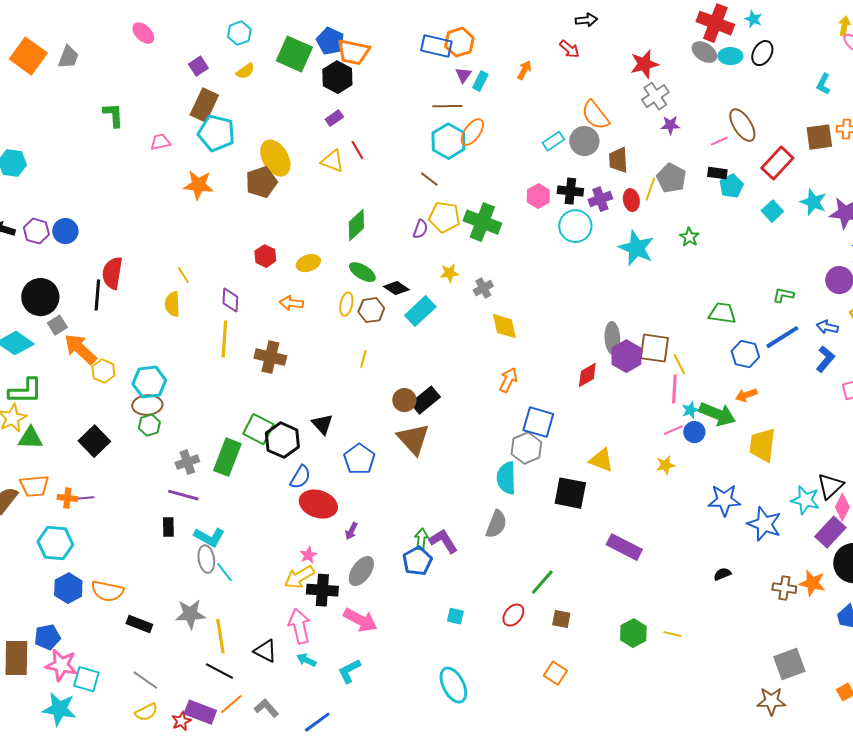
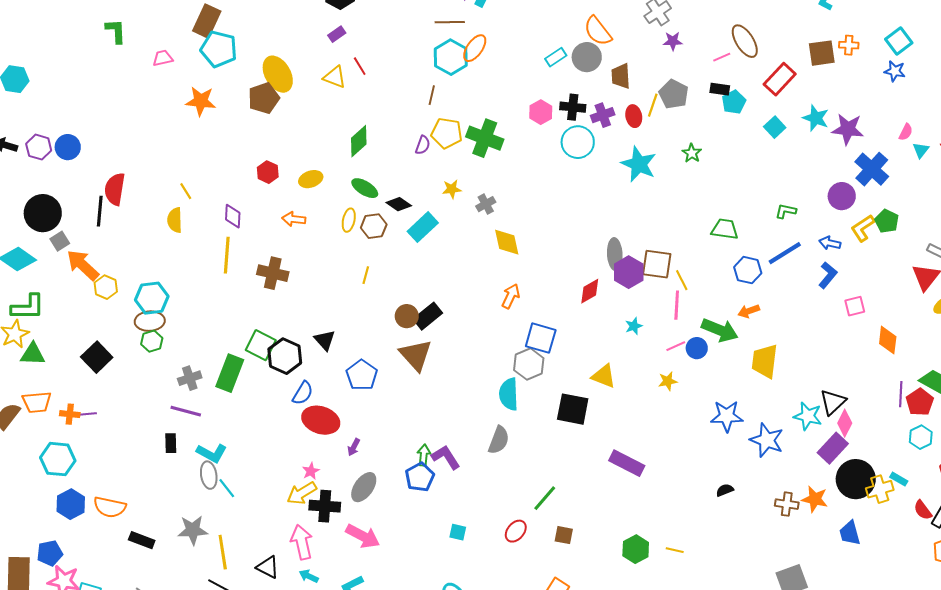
brown line: (429, 179) -> (432, 95), turned 66
cyan star: (690, 410) -> (634, 326), moved

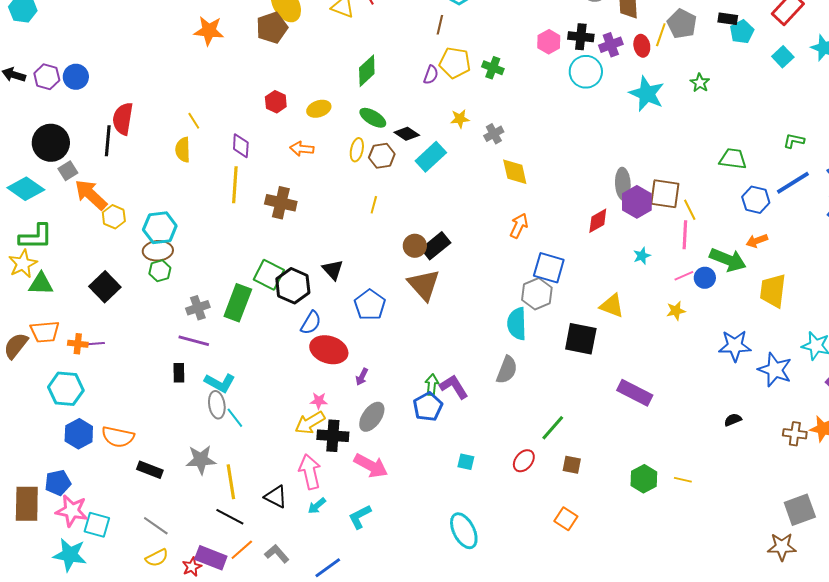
green cross: (485, 138) -> (493, 68), size x0.6
pink star: (311, 471) -> (319, 401), turned 30
cyan arrow: (309, 576) -> (317, 506), turned -66

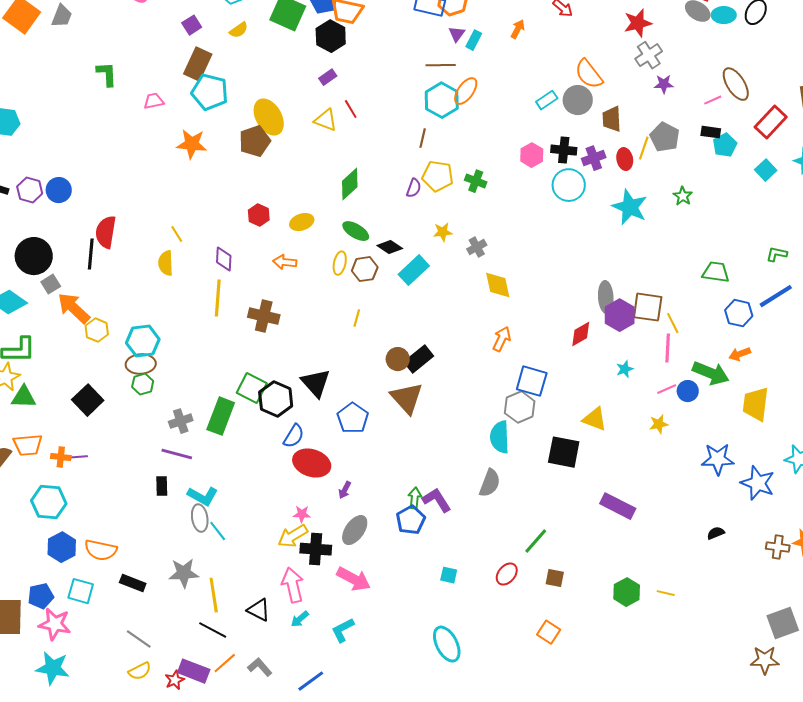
black triangle: (333, 270) -> (316, 383), size x1.4
cyan square: (97, 525) -> (81, 591), moved

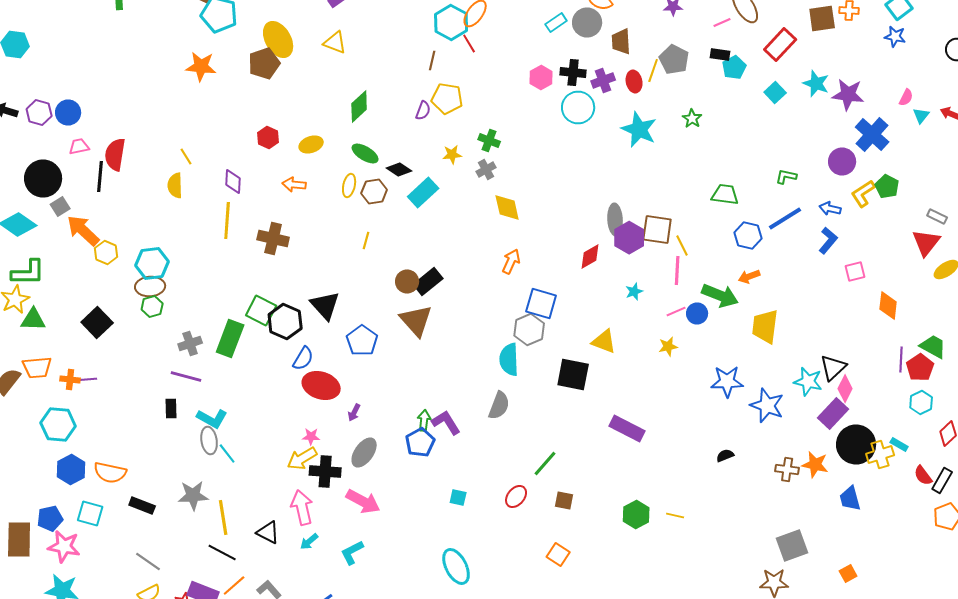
pink trapezoid: (154, 101) -> (79, 146), moved
red line: (351, 109) -> (469, 44), moved
green cross: (476, 181) -> (489, 140), moved

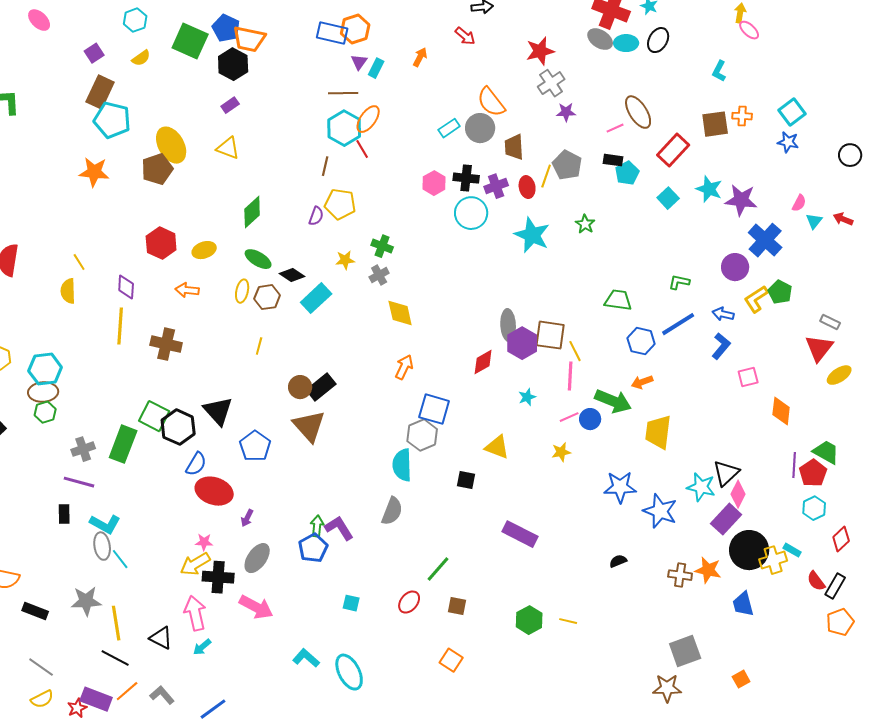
red hexagon: (268, 138) -> (161, 243), size x1.4
black square: (573, 374) -> (466, 480), size x0.6
cyan L-shape: (352, 552) -> (306, 658), moved, turned 68

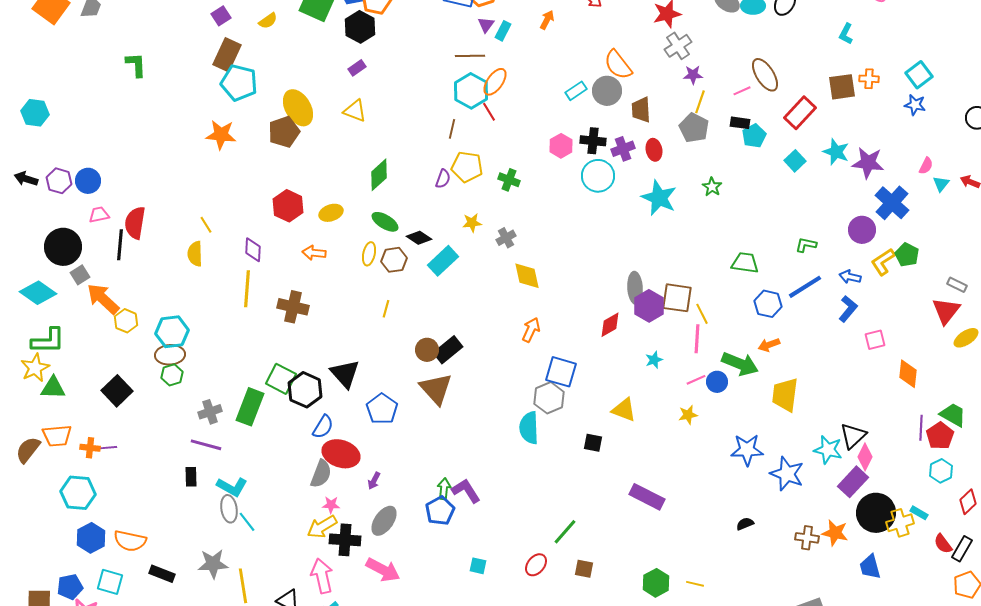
yellow line: (546, 176) -> (700, 102), moved
green cross: (382, 246) -> (509, 180), moved
gray semicircle: (392, 511) -> (321, 474), moved

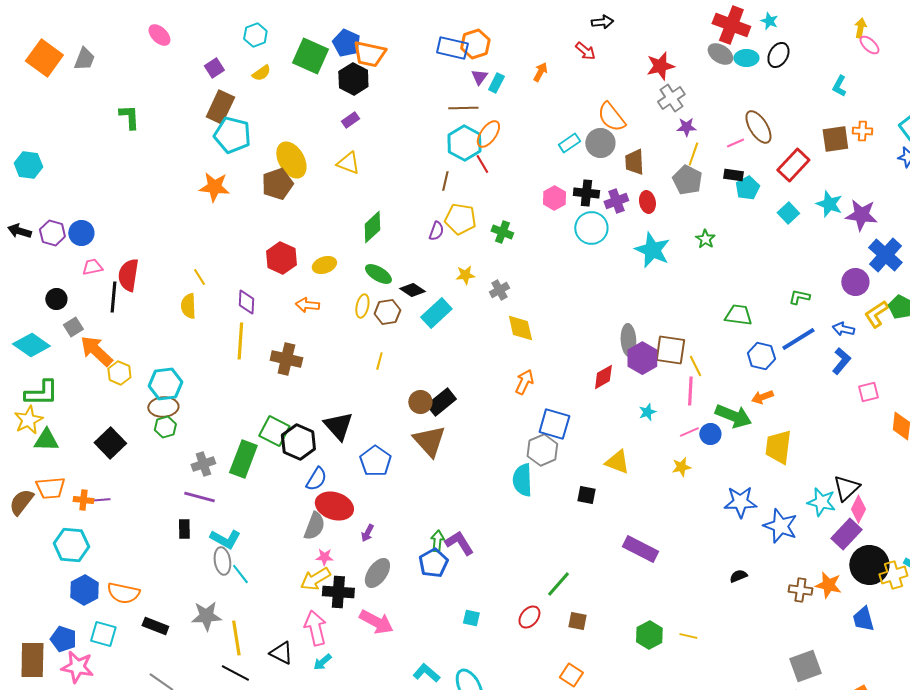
black circle: (63, 247) -> (56, 299), size x0.6
blue pentagon: (70, 587) -> (63, 639), turned 30

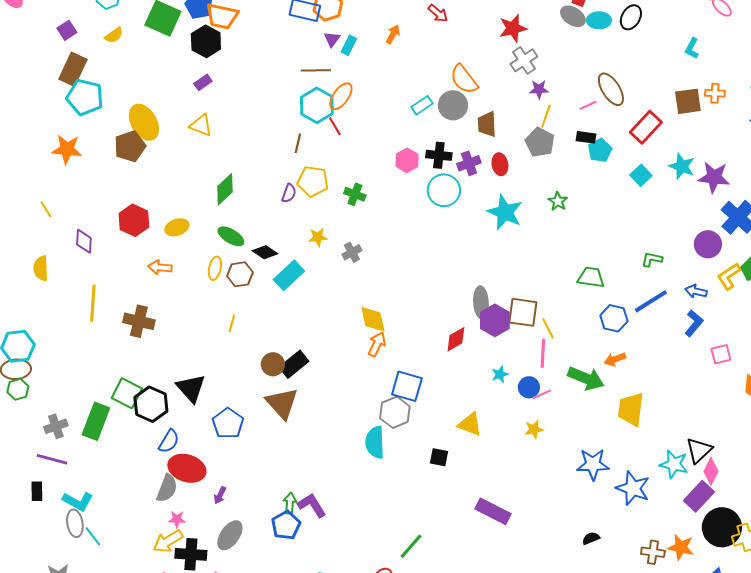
yellow line: (199, 277) -> (46, 209), moved
purple diamond: (246, 302) -> (84, 241), moved
yellow diamond: (520, 328) -> (373, 319), moved
blue circle: (710, 434) -> (529, 387), moved

